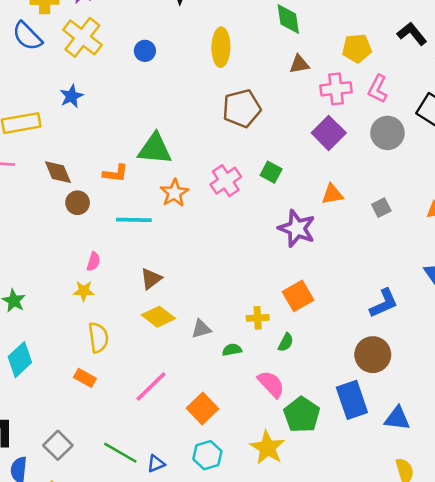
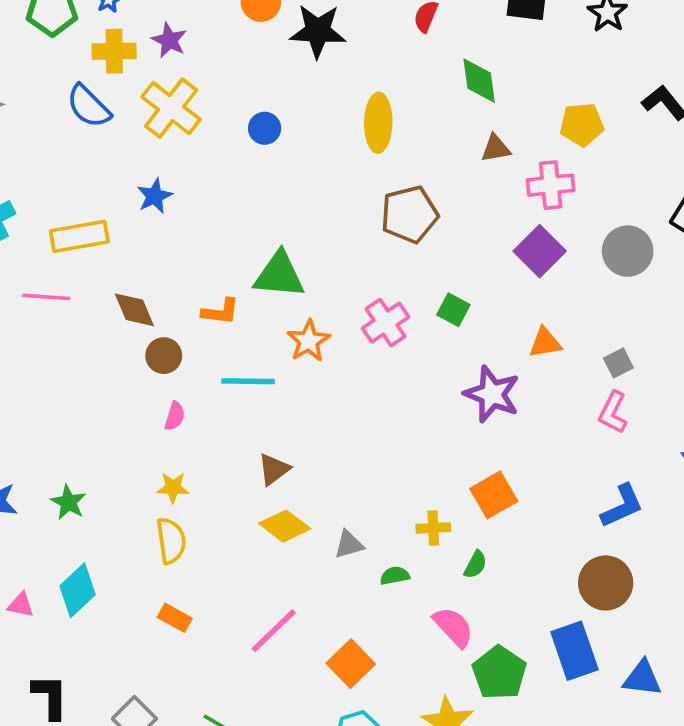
pink L-shape: (378, 89) -> (613, 412), moved
pink semicircle: (93, 262) -> (175, 416), moved
yellow semicircle: (98, 337) -> (171, 541), moved

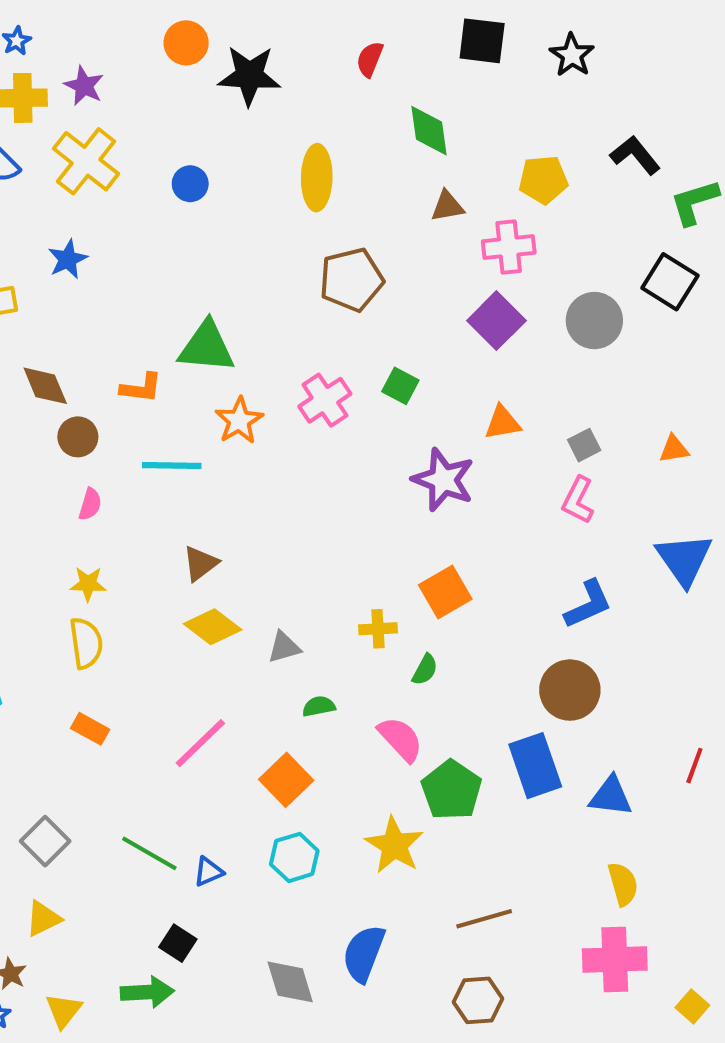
green semicircle: (395, 576) -> (319, 706), moved

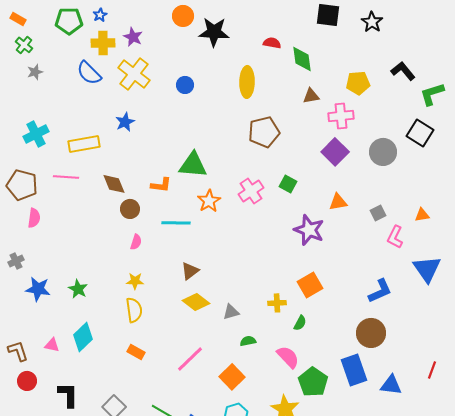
red semicircle: (370, 59) -> (272, 43), moved, turned 78
pink L-shape: (578, 500) -> (395, 237), moved

